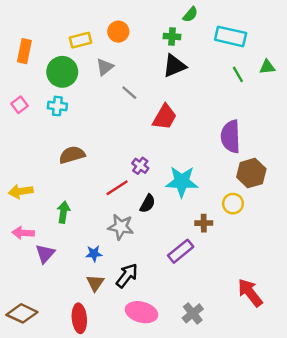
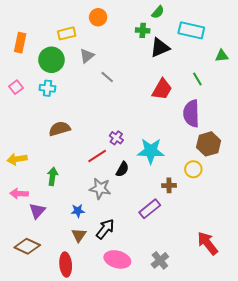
orange circle: (118, 32) -> (98, 17), moved
black triangle: (174, 66) -> (160, 48), moved
green line: (238, 74) -> (197, 79), moved
red trapezoid: (165, 117) -> (162, 89), moved
brown diamond: (22, 313) -> (27, 246), moved

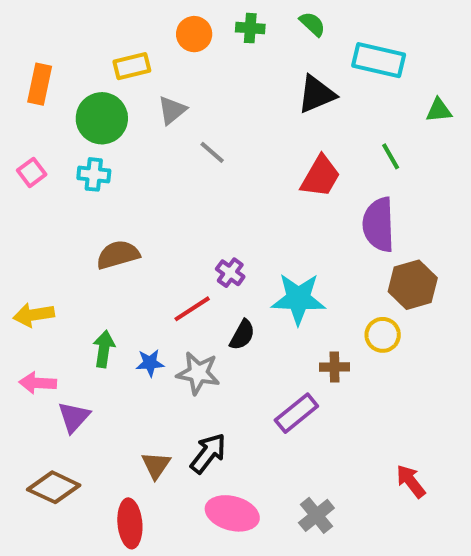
green semicircle: (158, 12) -> (312, 24), turned -88
green cross: (143, 30) -> (250, 28), moved
blue star: (78, 211) -> (150, 363), moved
red arrow: (208, 243) -> (411, 481), size x0.7

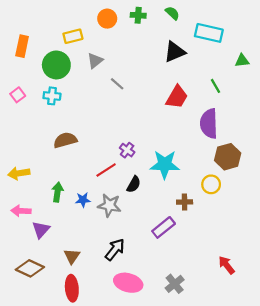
brown triangle: (156, 465) -> (72, 256), moved

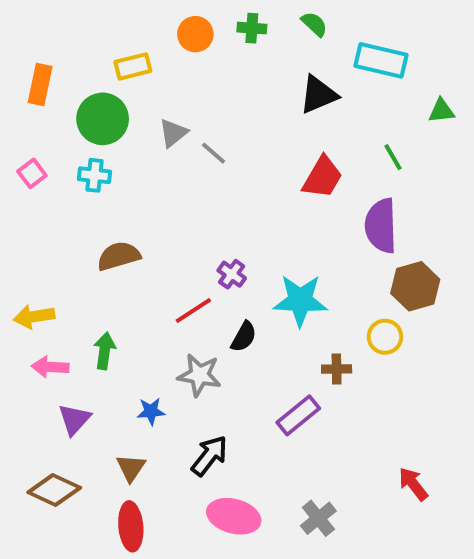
gray triangle: (95, 61) -> (173, 133), moved
blue star: (83, 200) -> (151, 411), moved
pink arrow: (21, 211) -> (50, 367), moved

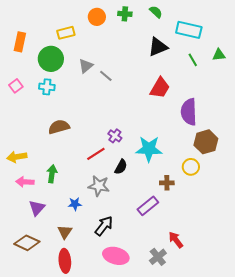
green line: (393, 157) -> (193, 60), moved
red arrow: (413, 484) -> (176, 240), moved

